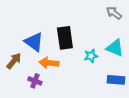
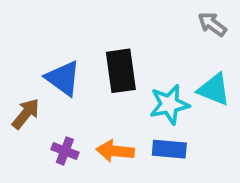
cyan star: (91, 56) -> (169, 104), size x1.5
orange arrow: (49, 63) -> (115, 151), moved
blue rectangle: (116, 80) -> (169, 149), moved

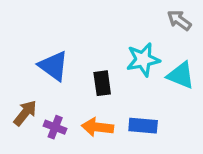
black rectangle: (121, 71) -> (102, 83), moved, size x0.7
cyan star: (169, 104) -> (143, 60), moved
brown arrow: (26, 114) -> (25, 113), moved

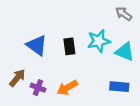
black rectangle: (102, 83) -> (69, 46), moved
blue rectangle: (143, 126) -> (119, 87), moved
orange arrow: (97, 127) -> (67, 88), turned -36

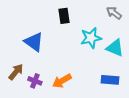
black rectangle: (69, 46) -> (64, 16), moved

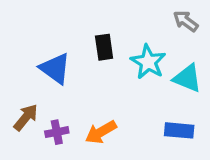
black rectangle: (64, 16) -> (104, 47), moved
cyan star: (91, 38) -> (148, 62), turned -30
purple cross: (35, 81) -> (57, 132), turned -32

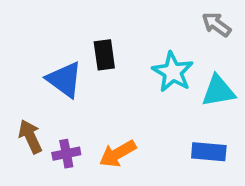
black rectangle: (104, 47) -> (104, 55), moved
cyan triangle: (187, 78) -> (218, 91), turned -32
brown arrow: (26, 117) -> (30, 137), turned -64

